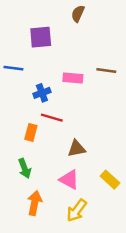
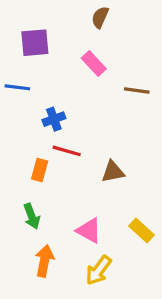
purple square: (41, 37) -> (35, 43), moved
pink rectangle: (73, 78) -> (94, 63), moved, turned 42
brown triangle: (77, 149) -> (113, 172), moved

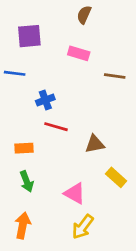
pink rectangle: (94, 63) -> (79, 53), turned -30
orange rectangle: (40, 170) -> (24, 148), moved, turned 72
yellow rectangle: (141, 231) -> (116, 177), moved
orange arrow: (44, 261) -> (23, 225), moved

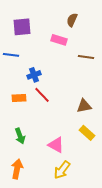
brown semicircle: (84, 15) -> (72, 20), moved
red line: (56, 127) -> (42, 95), turned 30
brown triangle: (95, 144) -> (84, 106), moved
orange rectangle: (24, 148) -> (19, 98), moved

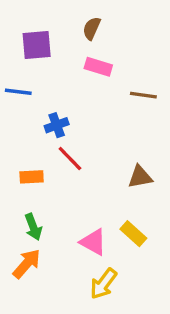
brown semicircle: (72, 20) -> (92, 28), moved
orange rectangle: (19, 98) -> (32, 177), moved
yellow rectangle: (87, 133) -> (133, 234), moved
orange arrow: (17, 169) -> (27, 264), moved, turned 30

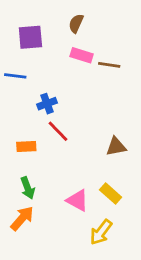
brown line: (143, 95) -> (109, 65), moved
yellow arrow: (103, 284) -> (101, 232), moved

